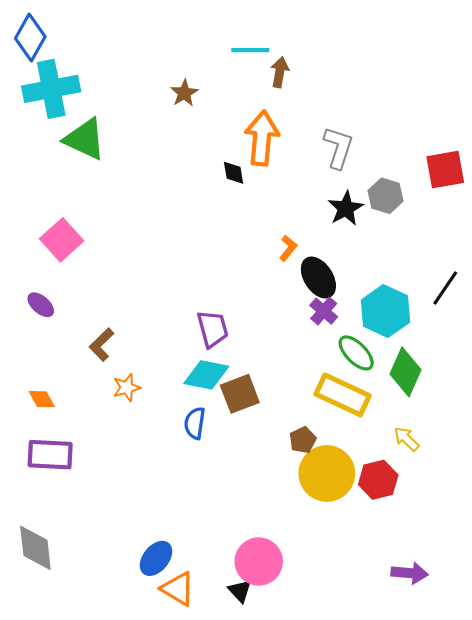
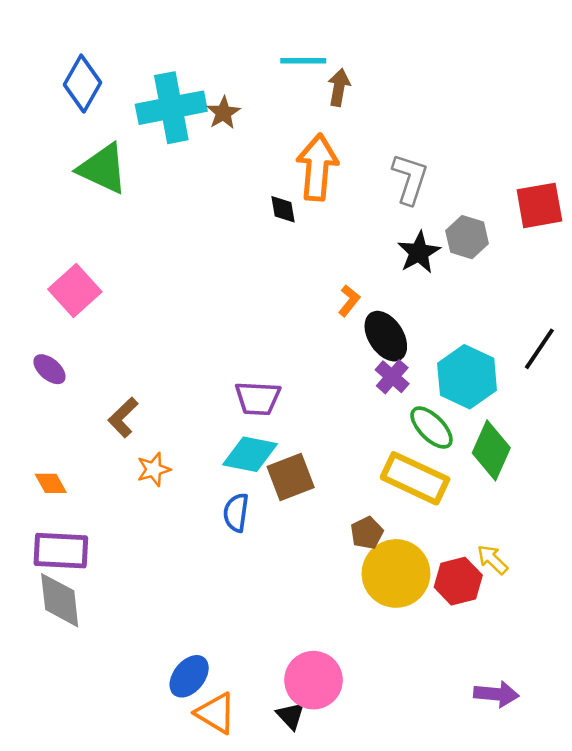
blue diamond: (30, 38) -> (82, 84), moved
cyan cross: (51, 89) -> (171, 108), moved
purple trapezoid: (213, 329) -> (258, 398), turned 108
yellow arrow: (406, 439) -> (492, 560), moved
gray diamond: (35, 548) -> (60, 600), moved

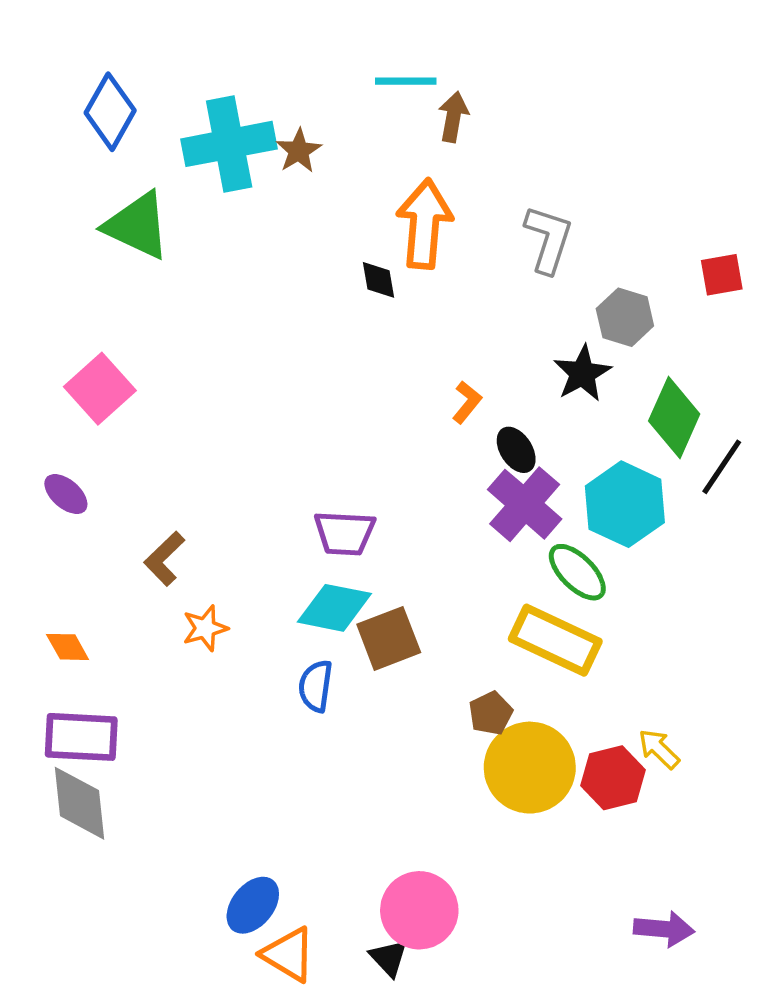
red square: (539, 205) -> (722, 275), size x0.7
black star: (419, 252) -> (582, 373), moved
black ellipse: (386, 336) -> (516, 450), size x0.7
purple cross: (392, 377) -> (525, 504), size x1.6
green diamond: (491, 450) -> (674, 418), moved

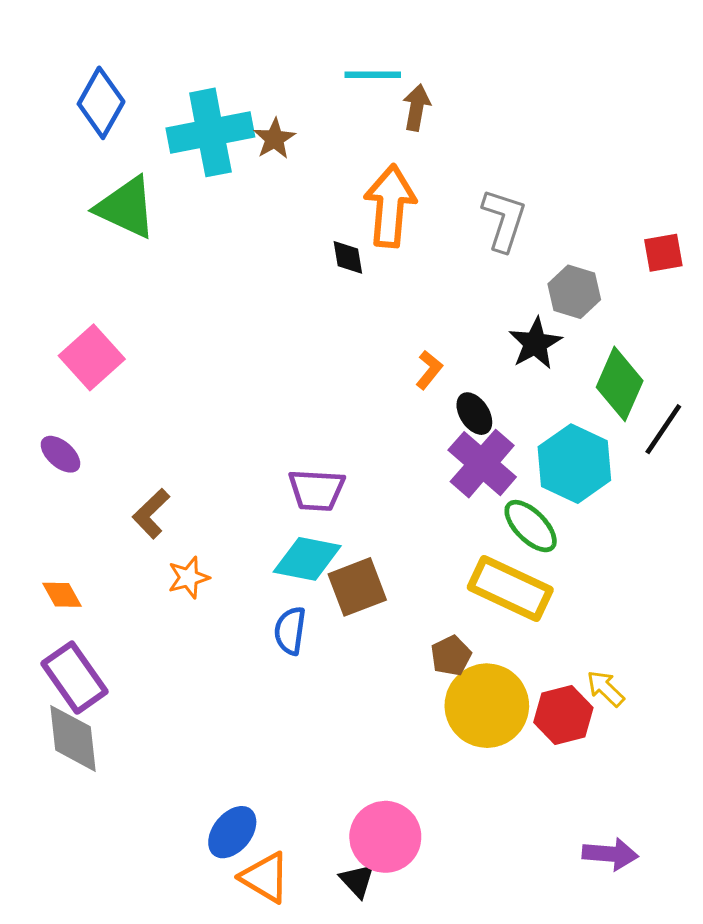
purple rectangle: (81, 737) -> (75, 678), turned 52

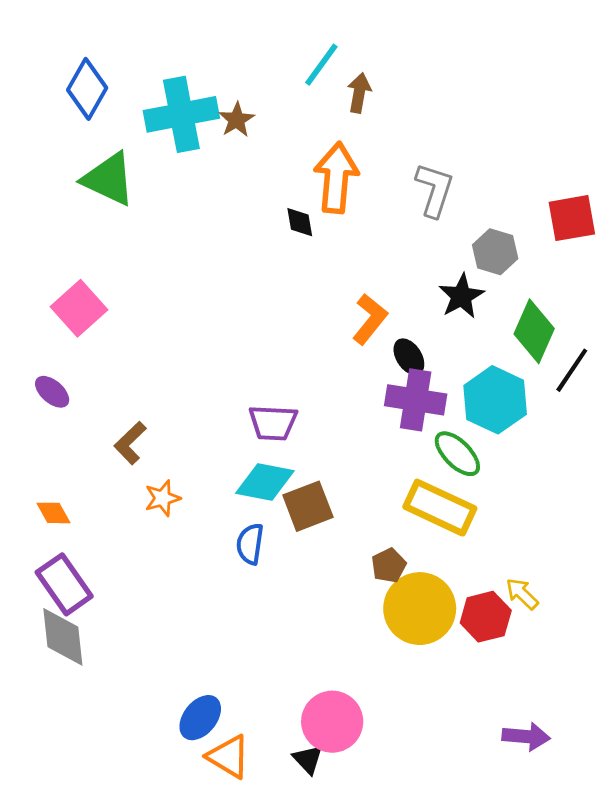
cyan line: (373, 75) -> (321, 65), turned -54
red square: (663, 253) -> (572, 218), size x1.4
orange L-shape: (429, 370) -> (370, 319), size x1.5
purple cross: (482, 464) -> (416, 400), turned -32

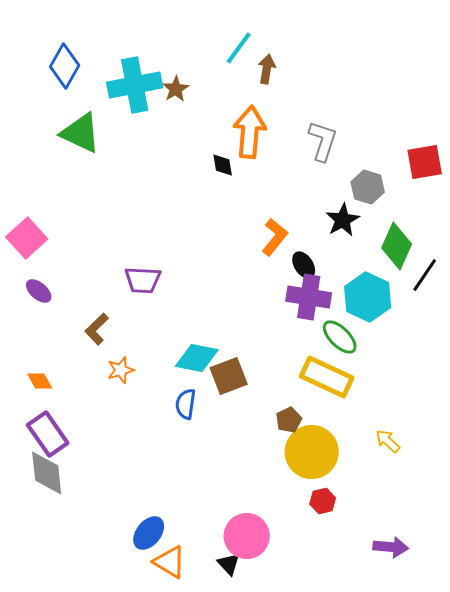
pink square: (79, 308) -> (27, 238), moved
purple trapezoid: (273, 423) -> (143, 280), moved
red hexagon: (486, 617) -> (323, 501), moved, size x0.7

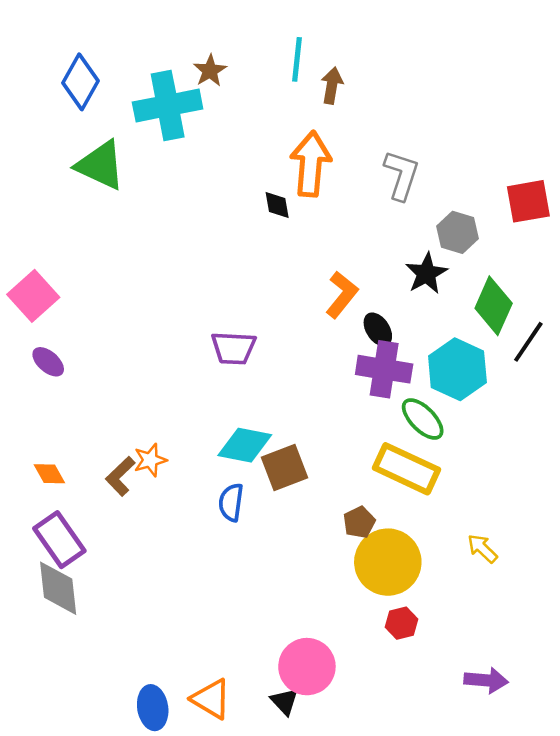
cyan line: (239, 48) -> (297, 59), turned -30
brown star: (176, 89) -> (210, 71), moved
purple trapezoid: (143, 280) -> (234, 348), moved
brown L-shape: (97, 329) -> (120, 476), moved
blue ellipse: (149, 533) -> (153, 708), moved, turned -48

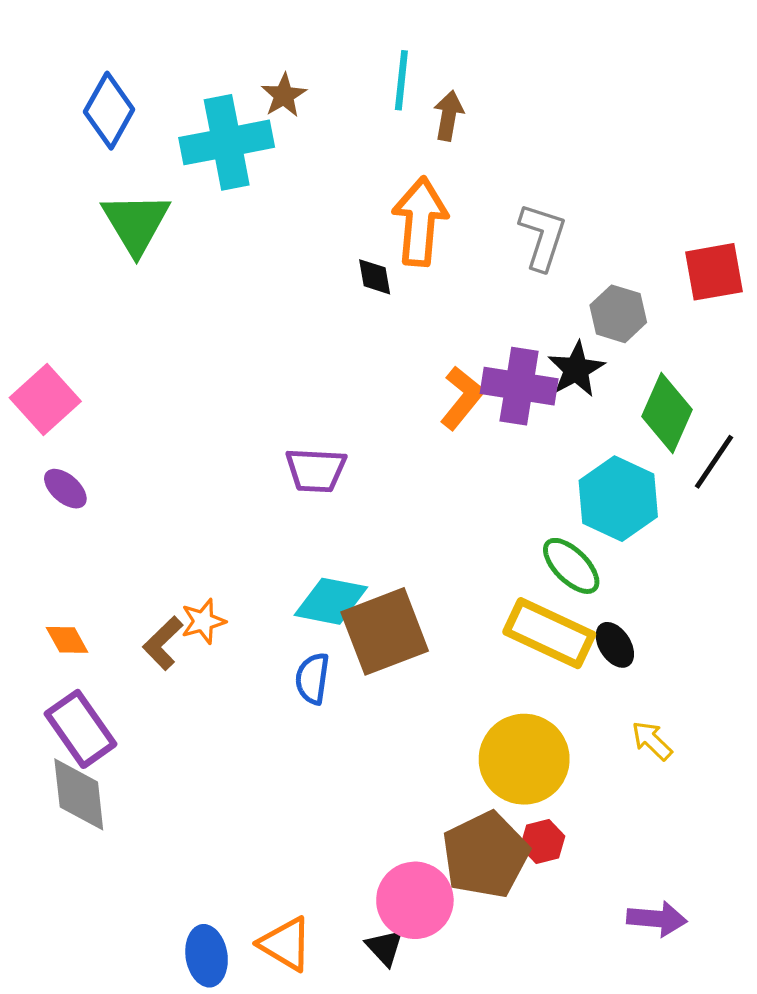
green triangle: (100, 165) -> (136, 223), turned 34
black ellipse: (378, 329) -> (615, 645), moved
purple cross: (384, 369) -> (519, 386), moved
brown square: (285, 468) -> (385, 631), size x1.4
brown pentagon: (359, 522) -> (485, 855), moved, size x2.0

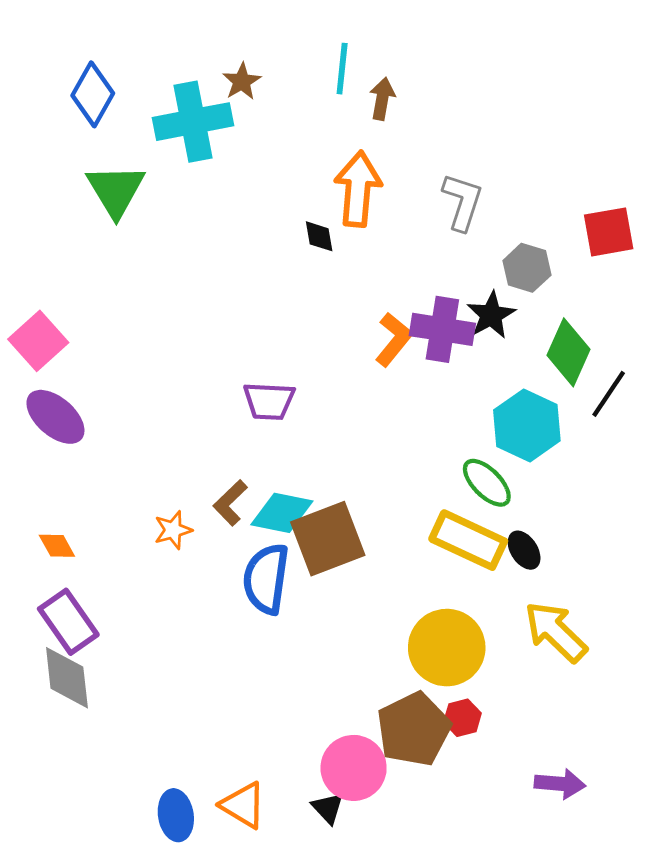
purple ellipse: (65, 489) -> (55, 417), size x1.6
brown L-shape: (163, 643) -> (230, 503), moved
blue semicircle: (312, 678) -> (266, 579), size x1.6
yellow arrow: (652, 741) -> (556, 632), size x1.8

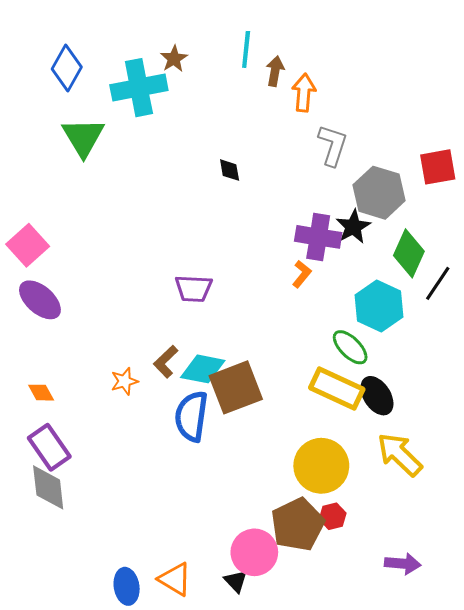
orange arrow: (358, 189) -> (304, 93), moved, size x0.7
gray hexagon: (527, 268) -> (379, 193), size x1.5
orange L-shape: (394, 339) -> (302, 274), moved, size x0.7
black ellipse: (524, 550) -> (377, 396), size x1.4

